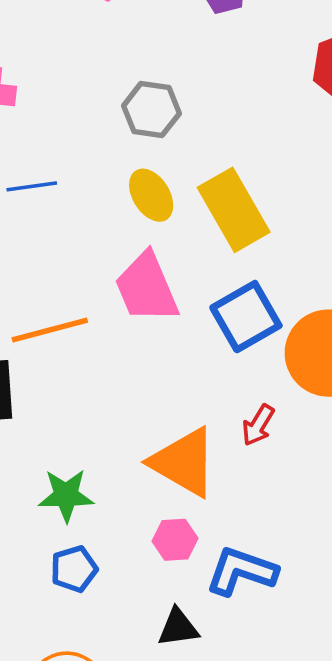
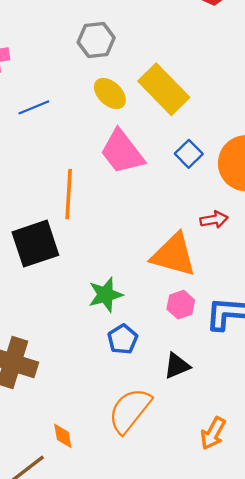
blue square: (246, 317) -> (189, 154), size x0.6
orange line: (50, 330) -> (69, 194), turned -57
red arrow: (258, 425) -> (214, 220), turned -116
black triangle: (178, 627) -> (177, 366), moved

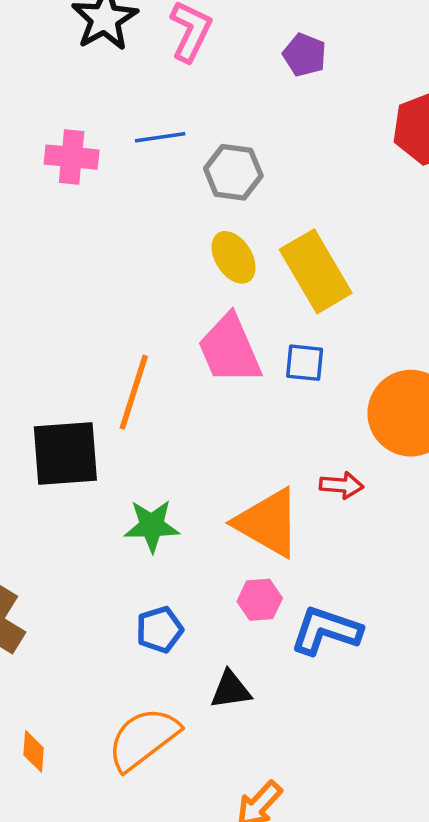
blue line: (34, 107) -> (160, 137), moved
blue square: (189, 154) -> (305, 363), moved, turned 36
green star: (106, 295) -> (152, 526), moved

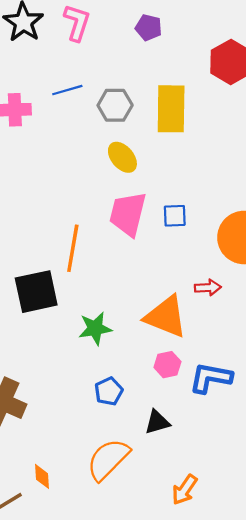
yellow rectangle: (316, 271) -> (171, 109), moved, turned 39
pink trapezoid: (230, 349) -> (128, 214), turned 45

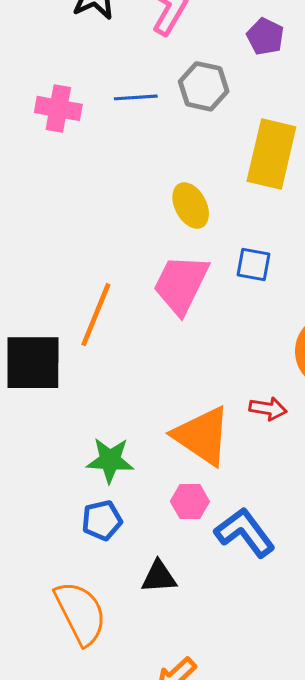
gray hexagon: (115, 105) -> (204, 86), moved
blue square: (175, 216) -> (254, 265), moved
green star: (95, 328) -> (110, 460), moved
blue L-shape: (211, 378) -> (245, 532), turned 30
orange semicircle: (108, 459) -> (81, 613), turned 96

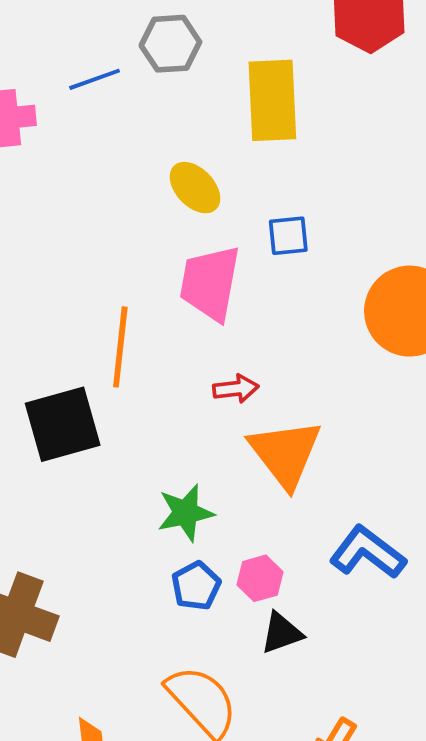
red arrow: (268, 409) -> (236, 389), moved
orange triangle: (202, 436) -> (285, 453), turned 34
pink hexagon: (190, 501) -> (260, 578), moved

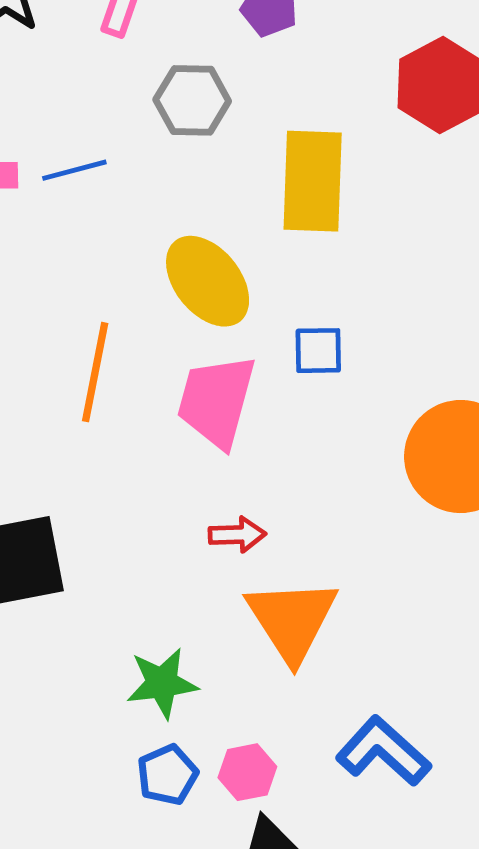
blue line: (95, 79) -> (74, 170), moved
yellow ellipse: (195, 188) -> (208, 281), size x1.4
orange line: (120, 347) -> (95, 372), moved

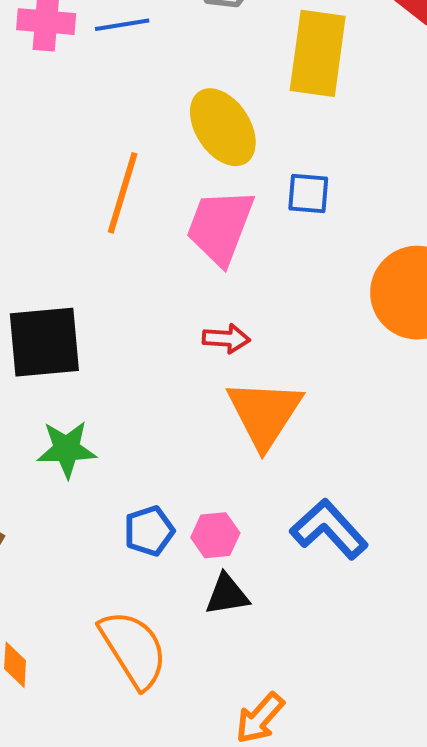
green star: (162, 683) -> (67, 449), moved

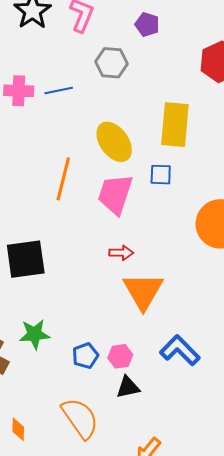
yellow rectangle: (318, 53) -> (175, 125), moved
green star: (67, 449) -> (35, 334), moved

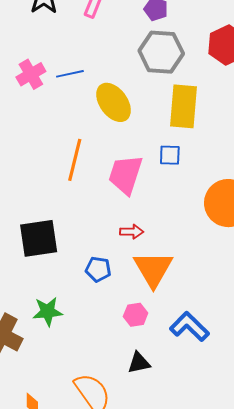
gray hexagon: (112, 63) -> (161, 52), moved, size x1.4
pink cross: (19, 91) -> (31, 74), turned -32
yellow ellipse: (114, 142) -> (114, 102), moved
blue pentagon: (85, 356) -> (98, 269), moved, turned 30
pink hexagon: (120, 356) -> (136, 315), moved

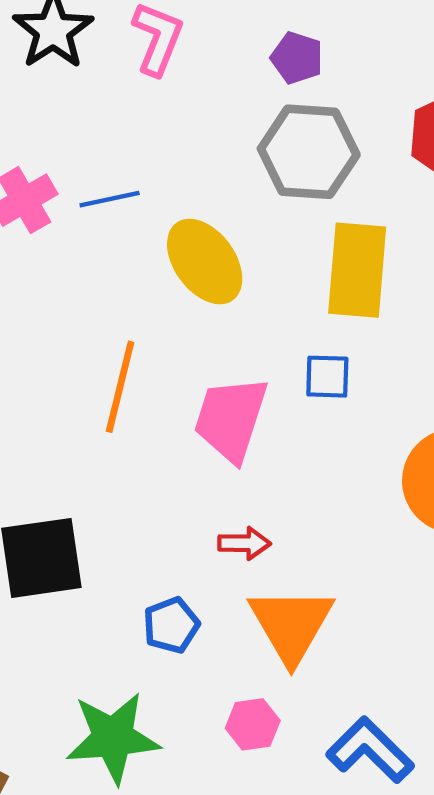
blue pentagon: (98, 269) -> (171, 625), turned -30
green star: (48, 312) -> (113, 738), moved, size x1.4

